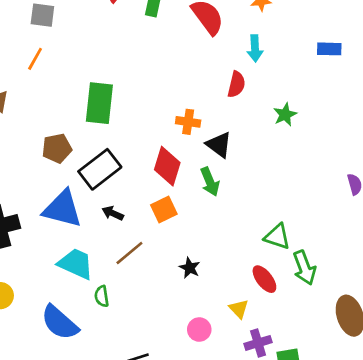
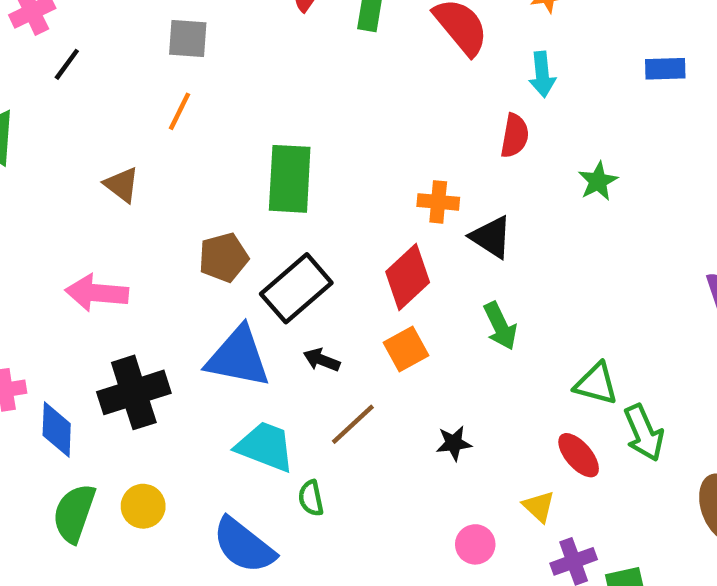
red diamond: (167, 166) -> (408, 277), turned 33
green arrow: (210, 182) -> (500, 326), moved
black star: (190, 268) -> (454, 443), turned -30

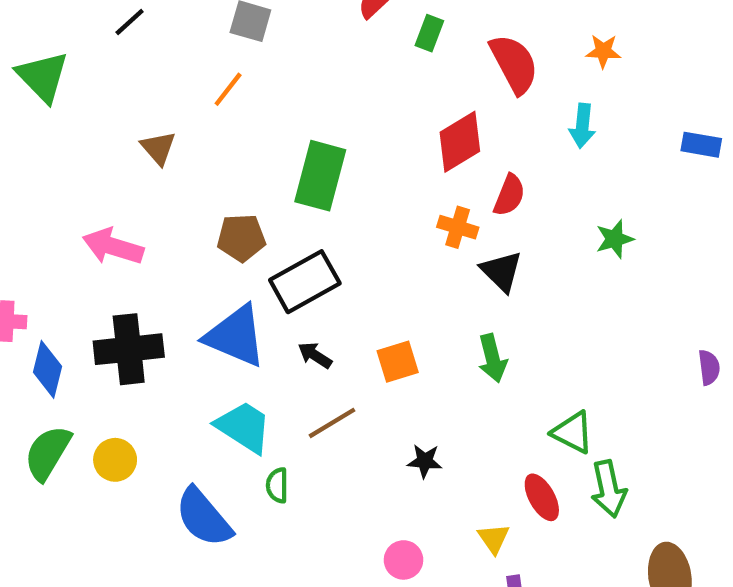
red semicircle: (515, 136) -> (509, 195), moved
red diamond: (408, 277) -> (460, 142), moved
pink circle: (475, 544) -> (404, 560), moved

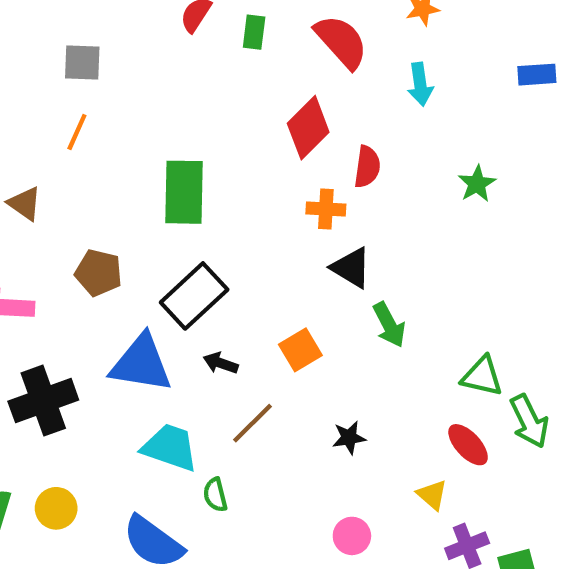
brown pentagon: (241, 238) -> (99, 273), moved, turned 30
black triangle: (501, 271) -> (351, 268), moved

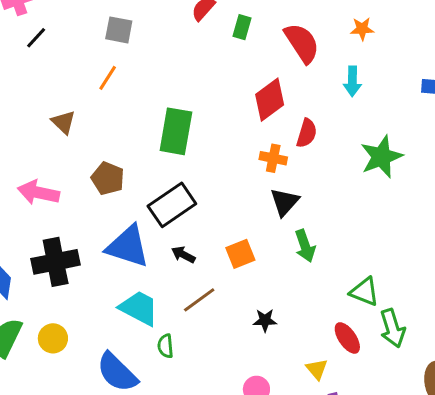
green star: (477, 184) -> (381, 157), size x1.6
black triangle: (351, 268) -> (285, 202), turned 32

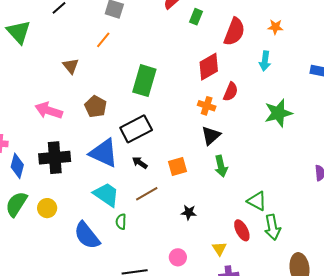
red semicircle: (302, 43) -> (234, 32), turned 48

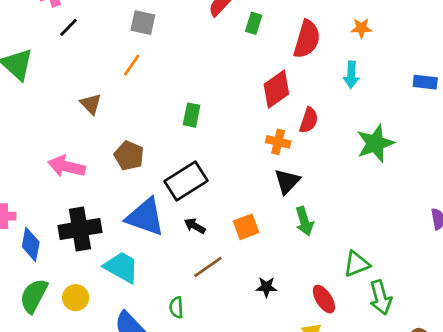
green rectangle: (144, 81) -> (192, 115), size x0.6
cyan trapezoid: (106, 195) -> (121, 267), moved
green triangle: (257, 201) -> (356, 264), turned -45
red ellipse: (242, 230) -> (324, 299), moved

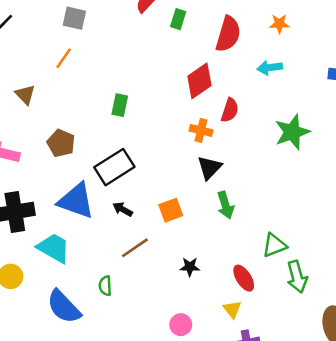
cyan arrow: (351, 75) -> (270, 68), turned 80

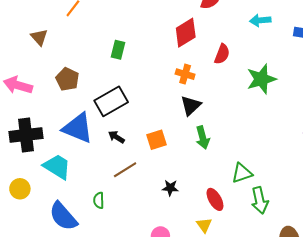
cyan arrow: (270, 68) -> (260, 20), moved
red semicircle: (230, 110) -> (222, 54), moved

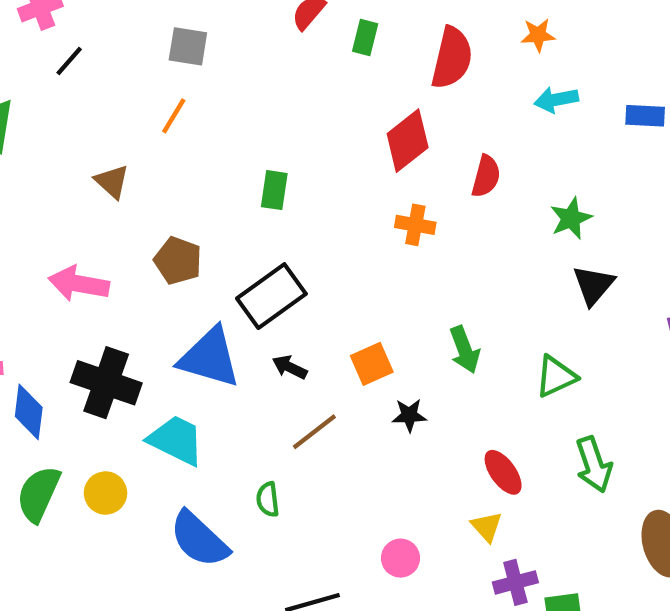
green star: (261, 79) -> (571, 218), size x0.7
black triangle: (191, 106) -> (593, 285), moved
black cross: (26, 135) -> (106, 383), turned 32
green triangle: (242, 173) -> (556, 376), moved
black star: (170, 188) -> (409, 415), moved

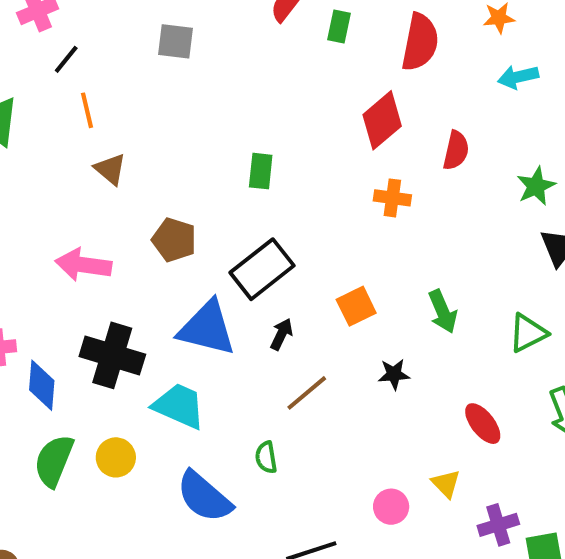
orange line: (174, 116) -> (87, 110), moved, turned -42
orange square: (372, 364) -> (356, 306), moved
black arrow: (290, 367) -> (282, 334), turned 92
yellow triangle: (487, 527) -> (446, 484), moved

